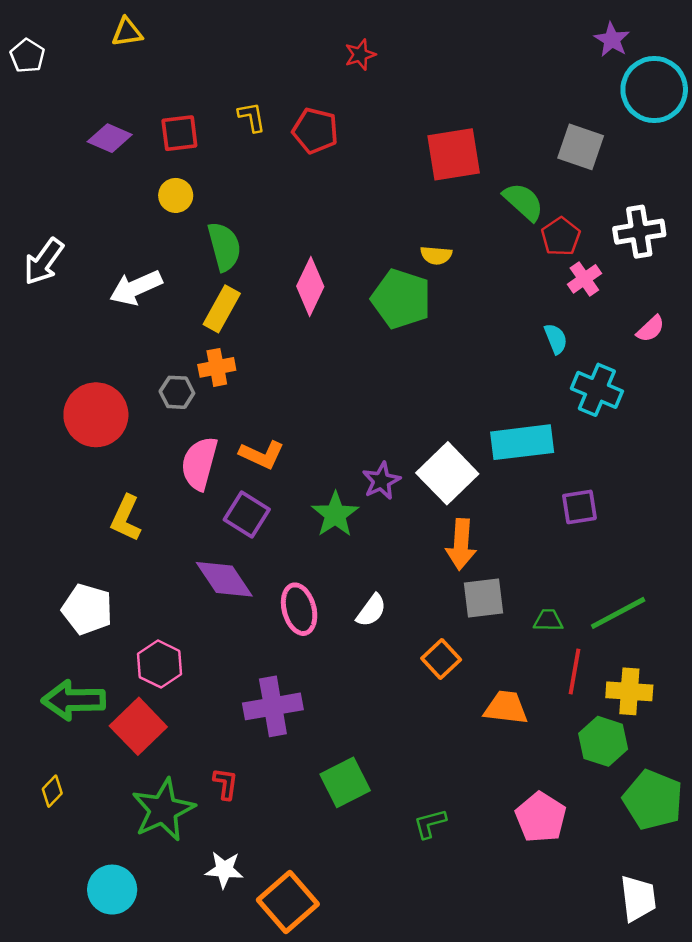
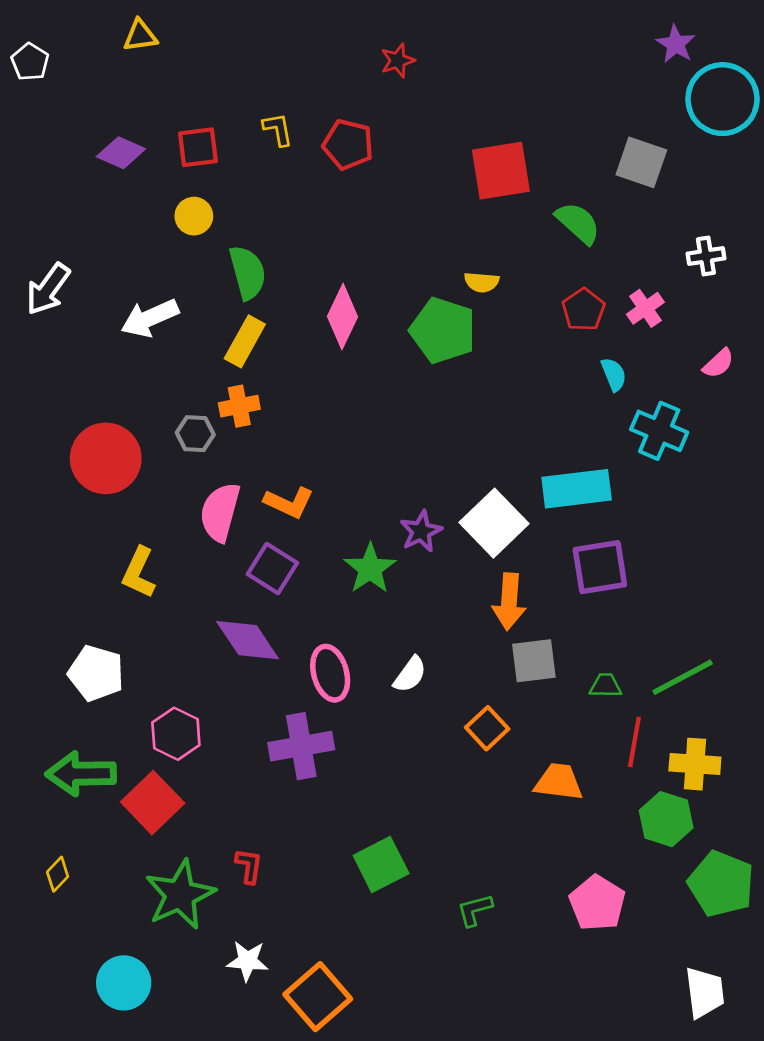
white cross: (639, 232) -> (706, 256), size x0.7
red pentagon: (561, 237) -> (583, 310), moved
purple square: (579, 507) -> (600, 567), moved, size x1.4
purple cross: (273, 706) -> (301, 746), moved

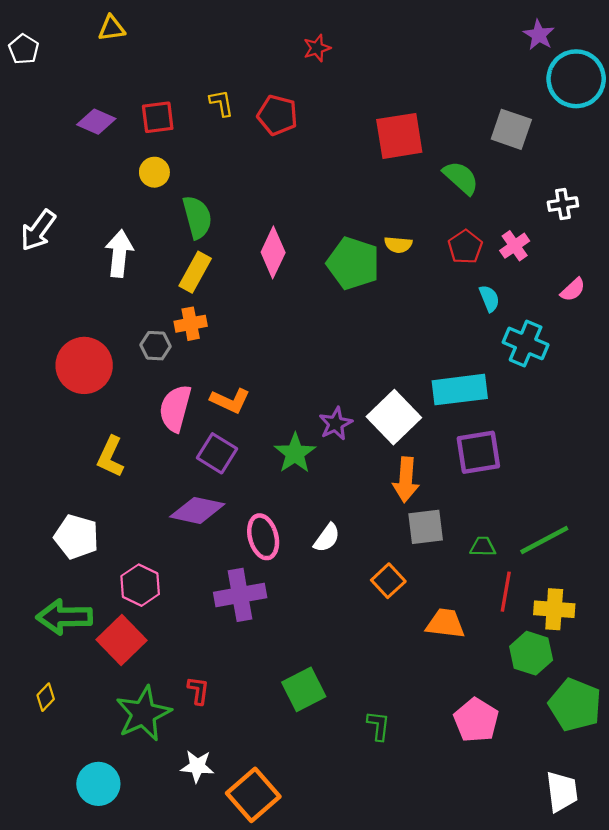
yellow semicircle: (482, 282) -> (398, 245), moved
white arrow: (150, 318) -> (119, 253), turned 120
purple diamond: (248, 640) -> (197, 510), turned -44
green L-shape: (475, 910) -> (378, 726), turned 112

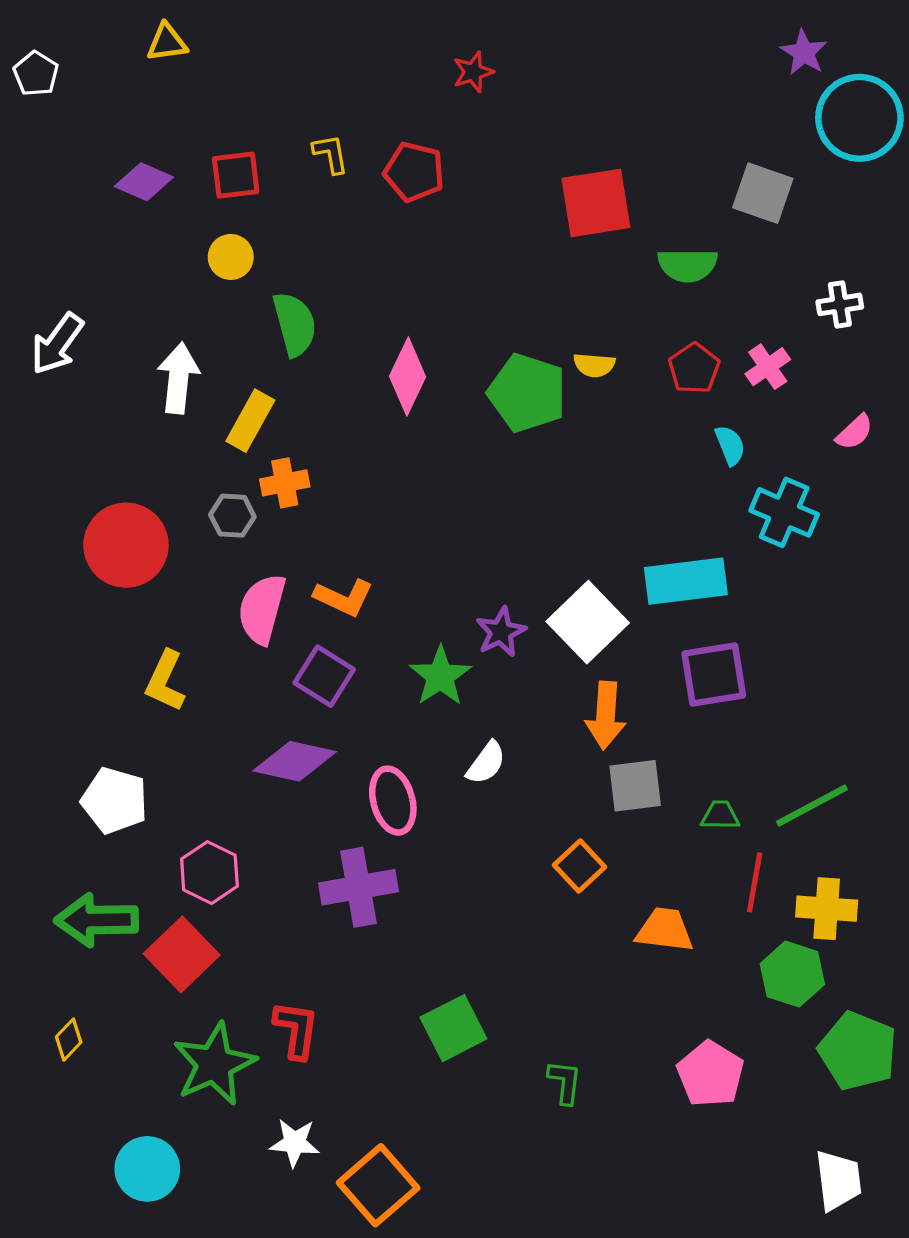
green semicircle: (461, 178) -> (688, 265), turned 138
yellow rectangle: (195, 272) -> (250, 421), moved
white semicircle: (327, 538) -> (486, 763), moved
red L-shape: (198, 691) -> (296, 1030), size x1.4

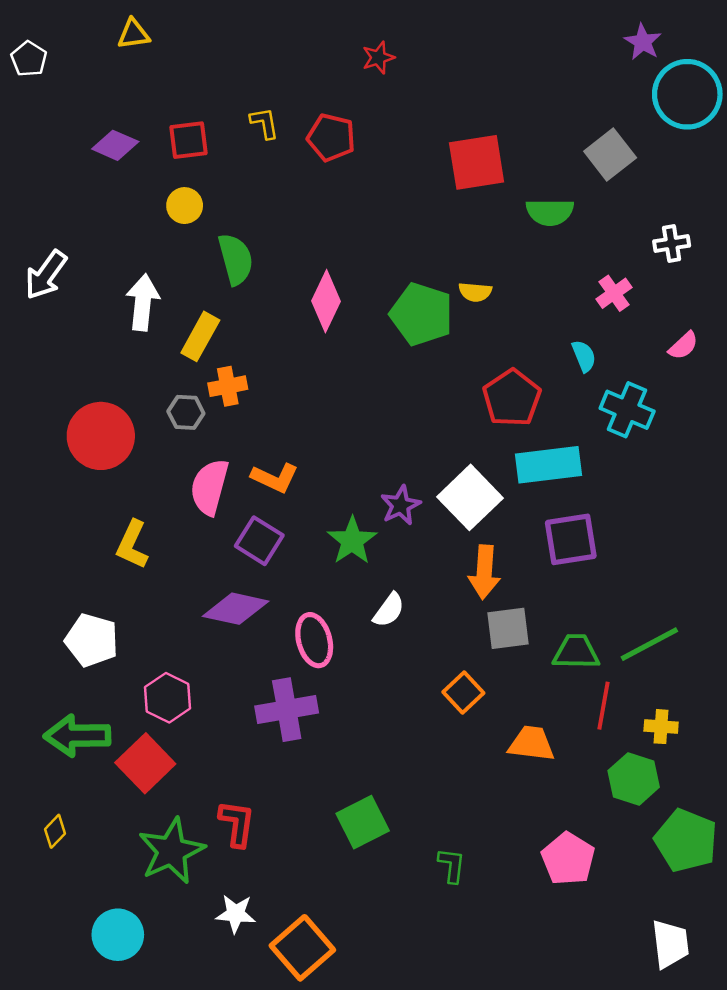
gray square: (763, 193) -> (610, 154), turned 33
red pentagon: (694, 368) -> (512, 398), moved, size x1.4
green trapezoid: (720, 815) -> (576, 652), size x1.5
yellow cross: (827, 909) -> (661, 727), size x0.7

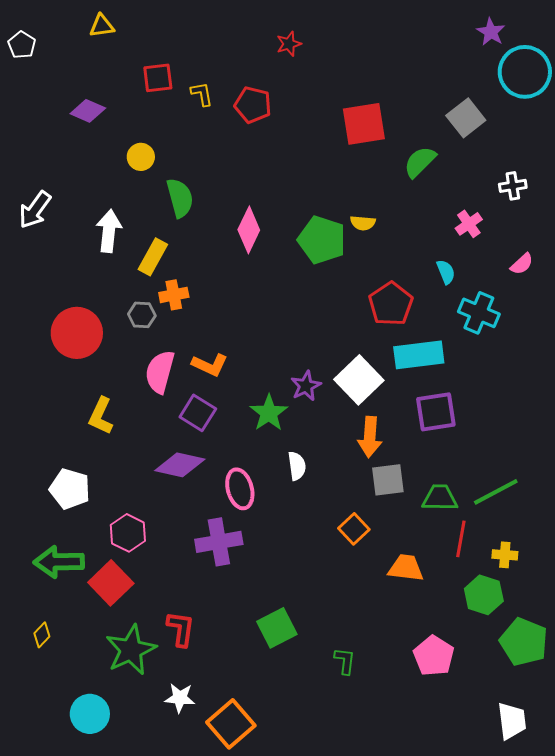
red square: (189, 140) -> (158, 78), moved
green semicircle: (550, 212) -> (420, 162), turned 135
white semicircle: (389, 610) -> (297, 466), turned -44

